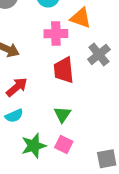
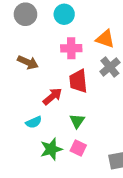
orange triangle: (81, 18) -> (105, 39), moved
red arrow: (17, 87) -> (52, 96), moved

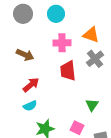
red arrow: (52, 96) -> (31, 85), moved
green triangle: (77, 121) -> (92, 105), moved
pink square: (78, 148) -> (77, 128), moved

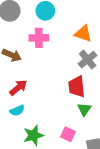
pink cross: (62, 43) -> (39, 38), moved
red trapezoid: (68, 71) -> (77, 87), moved

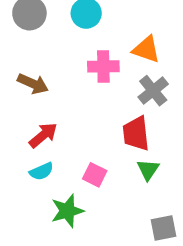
pink cross: (39, 38) -> (103, 66), moved
pink square: (68, 134) -> (95, 175), moved

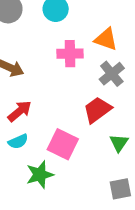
red trapezoid: (136, 134) -> (97, 110), turned 60
green triangle: (148, 170) -> (119, 143), moved
pink square: (95, 175) -> (63, 144), size x1.5

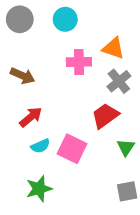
cyan semicircle: (18, 141) -> (40, 146), moved
green star: (40, 175) -> (39, 189), moved

